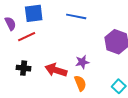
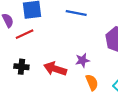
orange semicircle: (80, 83) -> (92, 82), moved

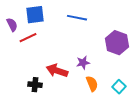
black cross: (21, 67) -> (35, 85), moved

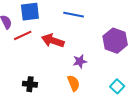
red arrow: (57, 71) -> (53, 41), moved
orange semicircle: (92, 84) -> (74, 83), moved

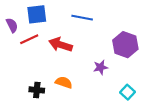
purple star: (80, 61) -> (101, 67), moved
orange semicircle: (74, 83) -> (64, 82), moved, turned -49

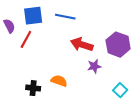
blue line: (82, 18) -> (65, 17), moved
red line: (29, 39) -> (26, 39), turned -36
red arrow: (61, 45) -> (82, 45), moved

